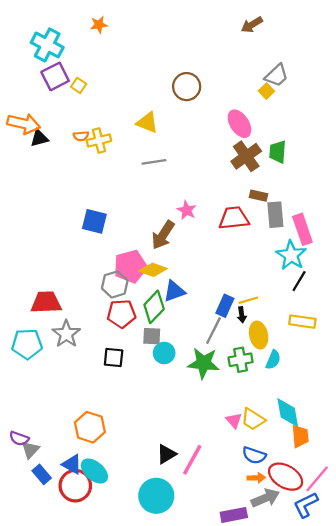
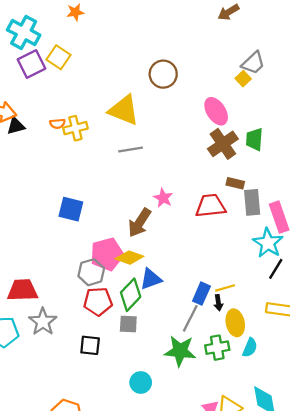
yellow square: (79, 85) -> (59, 57), moved, size x1.5
yellow triangle: (147, 123) -> (124, 110), size x1.4
cyan circle: (164, 353) -> (141, 382), moved

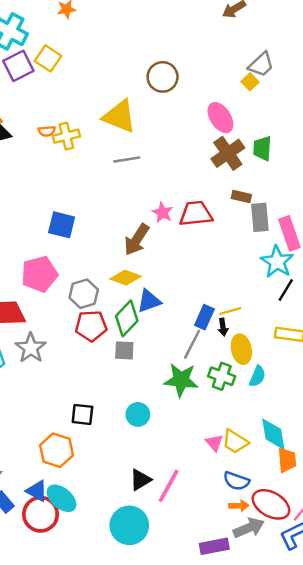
red trapezoid: (210, 206) -> (196, 214), moved
pink pentagon: (107, 254) -> (39, 274), moved
black square: (90, 345) -> (82, 414), moved
green cross: (217, 348) -> (222, 376), turned 30

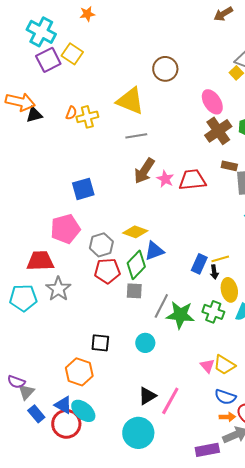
orange semicircle: (47, 131) -> (71, 113), turned -64
blue square: (62, 225) -> (83, 189), turned -30
brown arrow: (137, 240) -> (144, 171), moved
gray line: (192, 344) -> (161, 306), moved

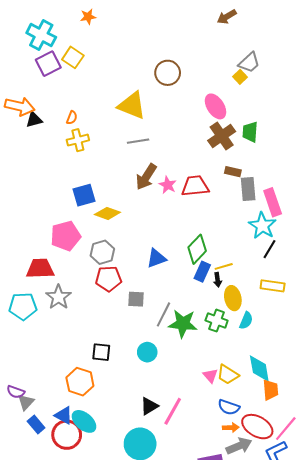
yellow cross: (87, 117) -> (78, 140), moved
yellow diamond: (135, 232) -> (107, 213), moved
green diamond: (136, 265) -> (197, 249), moved

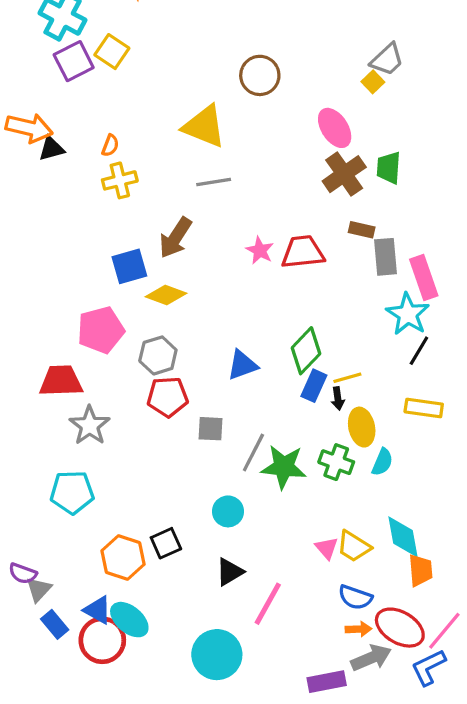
brown arrow: (146, 177) -> (175, 238), moved
cyan pentagon: (23, 306) -> (72, 492), moved
black square: (101, 352) -> (166, 543), moved, turned -30
black triangle: (149, 406) -> (230, 572), moved

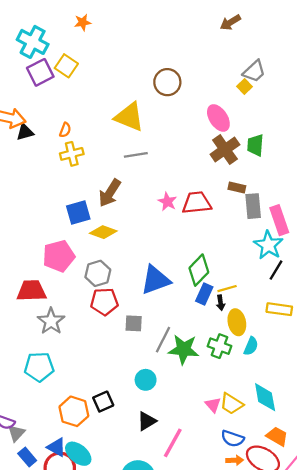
blue triangle: (242, 365) -> (155, 280), size x1.4
orange trapezoid: (421, 570) -> (277, 436), moved, turned -55

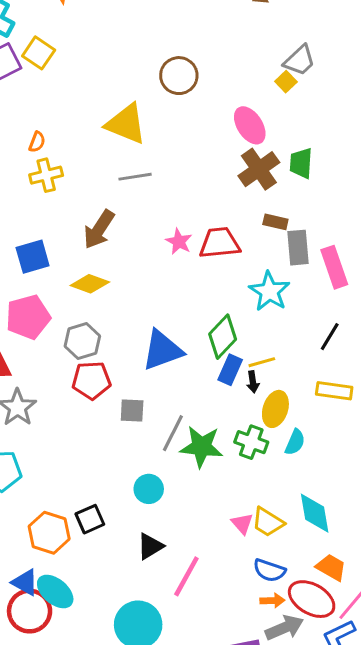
blue square: (78, 213) -> (33, 257), moved
cyan star: (268, 245) -> (269, 291), moved
yellow ellipse: (237, 322) -> (275, 409), turned 30

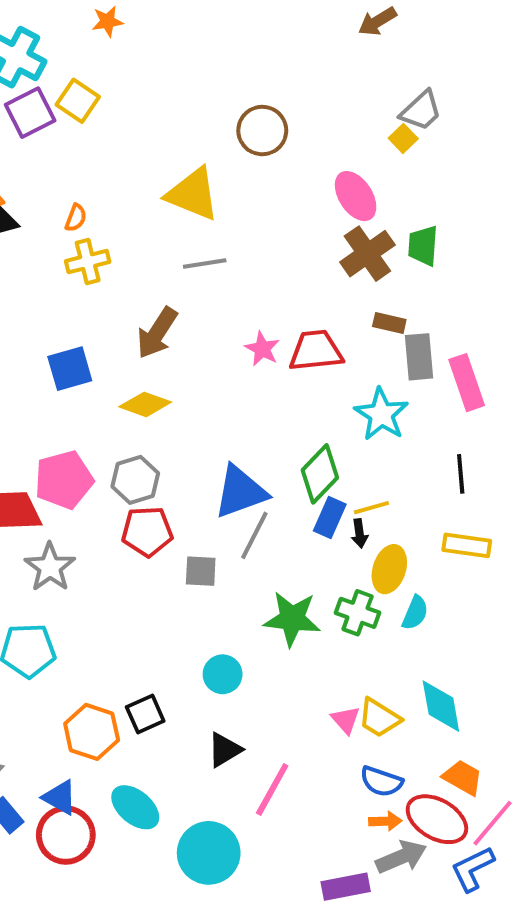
pink pentagon: (28, 317) -> (64, 480), moved
black line: (330, 337) -> (461, 474), turned -36
gray line: (173, 433) -> (254, 535), moved
cyan ellipse: (55, 591) -> (135, 807), moved

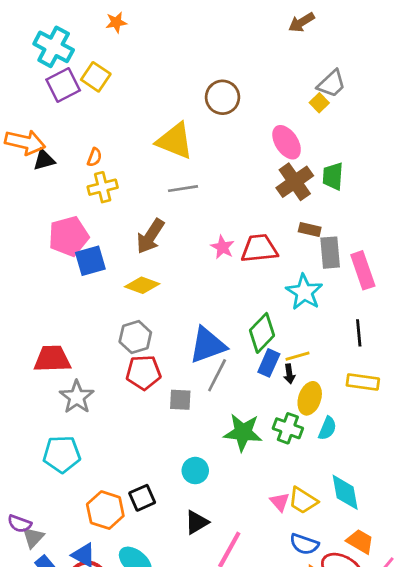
pink pentagon: (64, 480) -> (69, 236), moved

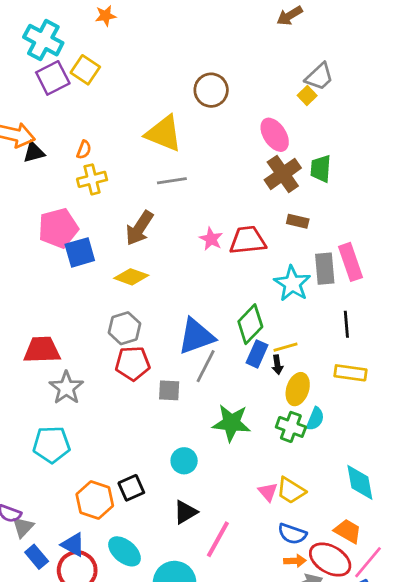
gray rectangle: (330, 253) -> (325, 269), moved
green cross: (288, 428) -> (291, 427), moved
cyan diamond: (345, 492) -> (360, 482), moved

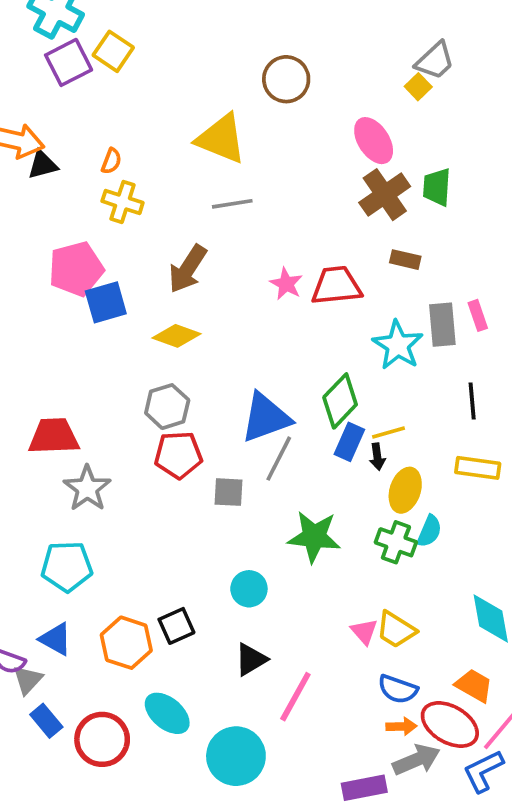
yellow cross: (92, 179) -> (123, 202), turned 32
pink rectangle: (350, 262) -> (478, 315), size x0.6
blue triangle: (73, 545) -> (56, 639), moved

